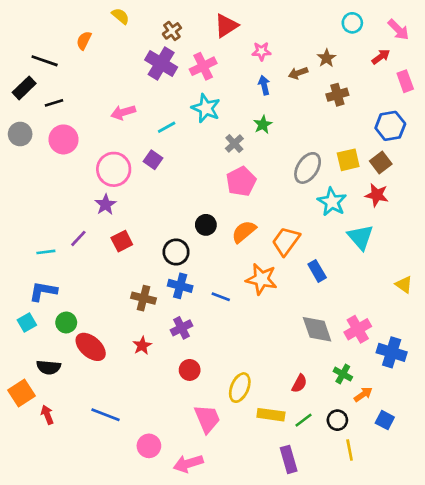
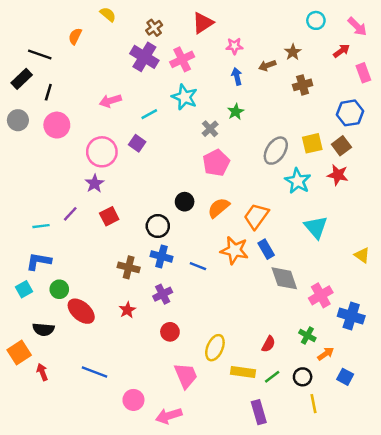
black line: (54, 103) -> (48, 92), turned -56
cyan triangle: (360, 237) -> (316, 227), moved
blue rectangle: (317, 271) -> (266, 249), moved
gray diamond: (317, 329) -> (284, 278), moved

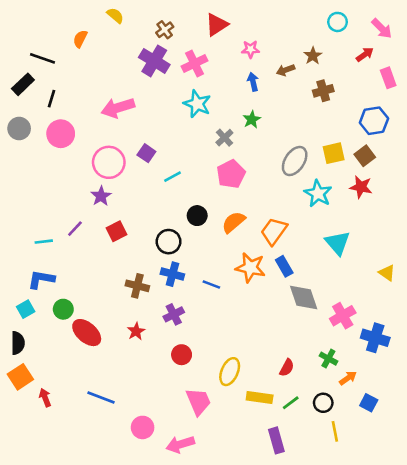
pink arrow: (110, 101) -> (118, 108), size x1.4
cyan line: (149, 114) -> (172, 177), moved
black semicircle: (43, 329) -> (18, 343), moved, turned -95

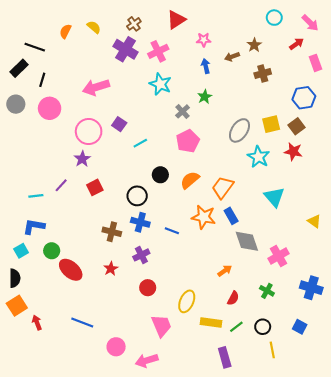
yellow semicircle: (115, 15) -> (94, 27), moved
blue cross: (375, 338) -> (311, 288), moved
orange arrow: (348, 378) -> (225, 271), moved

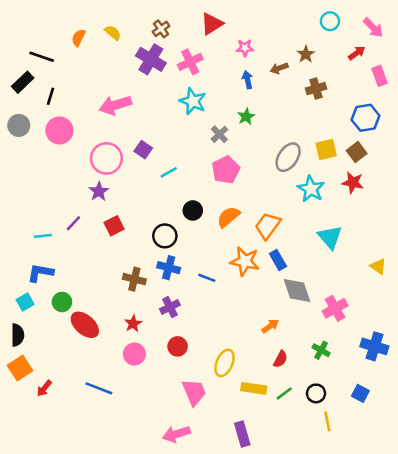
red arrow: (37, 322) -> (44, 388), turned -120
pink circle: (116, 347) -> (134, 354), moved
purple rectangle: (225, 357) -> (242, 434), moved

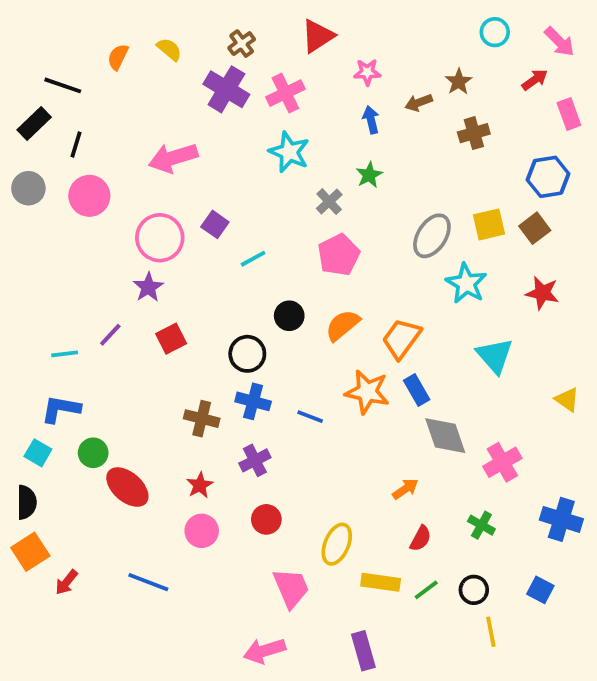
red star: (353, 183) -> (542, 293), moved
cyan square: (25, 302) -> (38, 453), turned -30

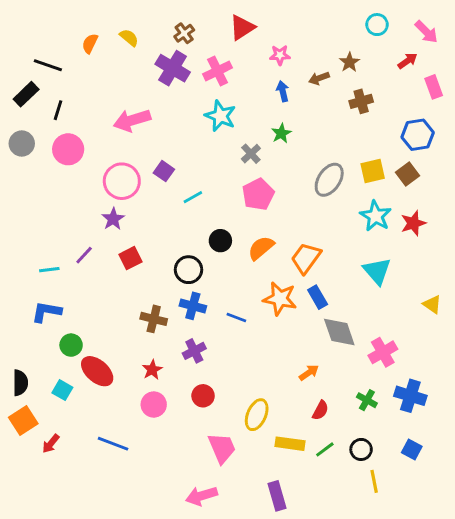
cyan star: (466, 283) -> (376, 216), moved
red star: (542, 293) -> (413, 223), turned -30
cyan square: (38, 453) -> (62, 390), moved
blue cross: (561, 519) -> (410, 396), moved

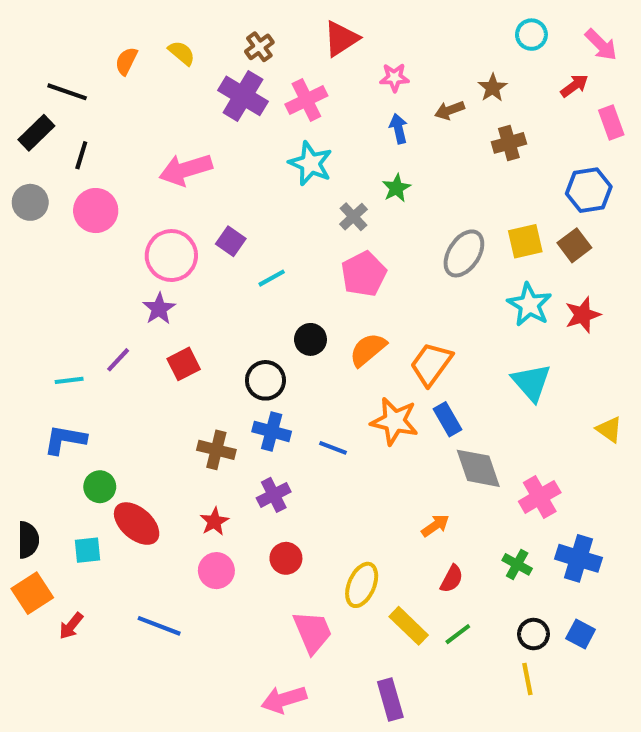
cyan square: (62, 390) -> (87, 550), turned -36
yellow rectangle: (290, 444) -> (409, 626), turned 36
black circle: (361, 449) -> (534, 634), moved

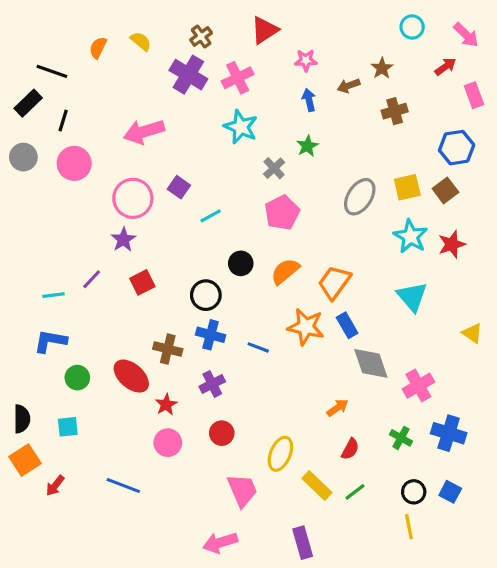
red ellipse: (137, 524) -> (131, 376), moved

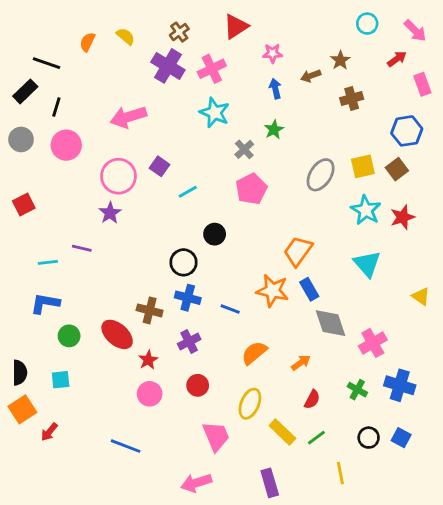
orange semicircle: (285, 271) -> (254, 353), moved
purple line: (92, 279) -> (82, 248), turned 60
red square: (142, 282) -> (24, 204), moved
blue line: (123, 485) -> (126, 446), moved
yellow line: (409, 527) -> (340, 473), moved

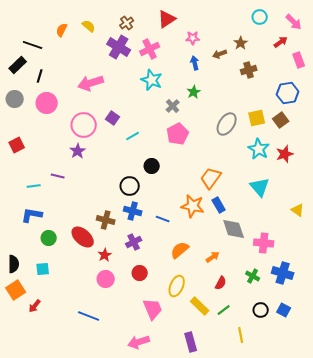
pink cross: (373, 343) -> (264, 243), turned 36

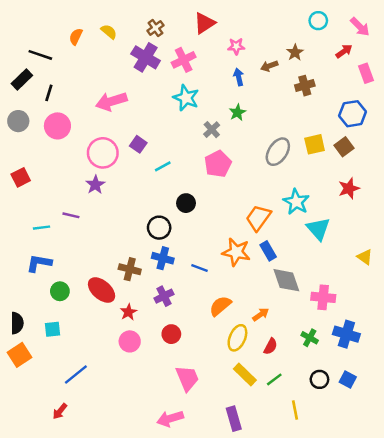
cyan star: (259, 149) -> (296, 202), moved
yellow ellipse: (177, 286) -> (237, 338), moved
red arrow: (35, 306) -> (60, 411), moved
blue line: (89, 316) -> (76, 375), moved, turned -60

